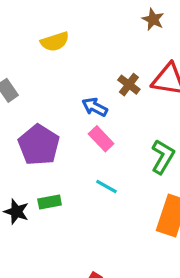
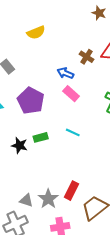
cyan line: (106, 187) -> (73, 132), moved

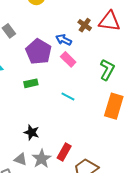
purple pentagon: (31, 101) -> (39, 52), moved
green rectangle: (41, 137) -> (31, 83), moved
black star: (19, 145) -> (32, 132), moved

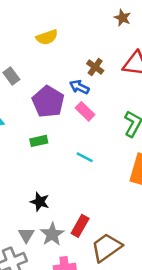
brown cross: (85, 25) -> (95, 67), moved
gray triangle: (21, 159) -> (26, 235), turned 40

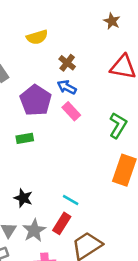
brown cross: (95, 67) -> (67, 63), moved
cyan line: (85, 157) -> (71, 200), moved

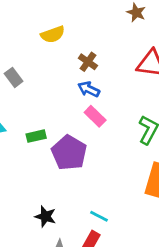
purple pentagon: (36, 100) -> (69, 153), moved
green rectangle: (25, 138) -> (36, 136), moved

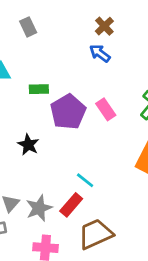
pink rectangle: (95, 116) -> (106, 109), moved
black star: (45, 216) -> (28, 145), moved

